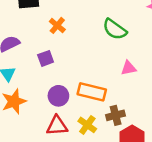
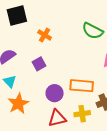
yellow cross: (87, 125) -> (82, 114), turned -35

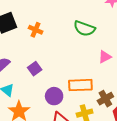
orange cross: (45, 35) -> (36, 30), moved

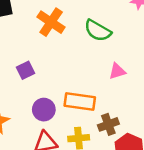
orange cross: (36, 30) -> (51, 22), moved, size x1.5

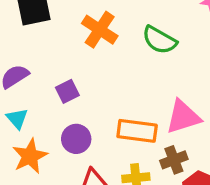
pink triangle: (117, 71) -> (183, 117), moved, size x1.6
purple circle: (44, 110) -> (76, 139), moved

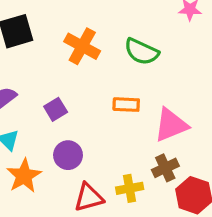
orange rectangle: (137, 131) -> (126, 105), moved, size x0.7

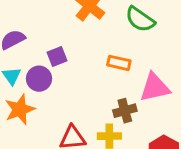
purple circle: (68, 155) -> (39, 79), moved
brown cross: (165, 168) -> (125, 111), moved

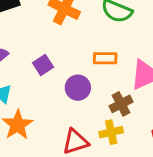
purple circle: (39, 79) -> (78, 88), moved

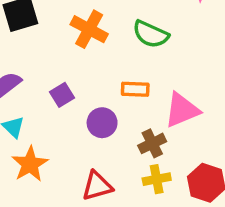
yellow cross: (111, 132) -> (157, 179), moved

